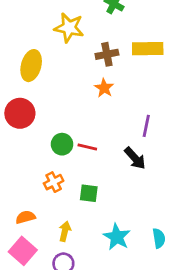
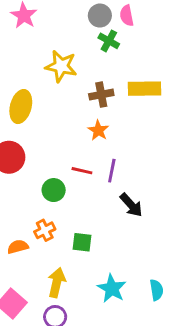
purple line: (146, 126) -> (112, 171), moved
red line: (87, 147) -> (82, 171), moved
orange semicircle: (26, 217) -> (18, 247), moved
yellow arrow: (65, 231) -> (57, 283), size x1.4

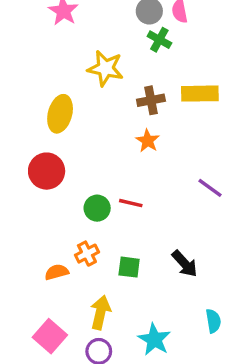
red line: (82, 171) -> (131, 203), moved
purple line: (112, 171) -> (210, 188), moved, turned -65
black arrow: (131, 205) -> (185, 264), moved
cyan star: (112, 288) -> (154, 339), moved

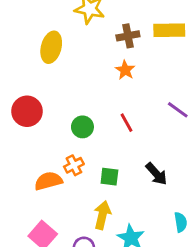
red circle: (47, 171) -> (27, 111), moved
red line: (131, 203) -> (127, 123), moved, turned 48
orange semicircle: (57, 272) -> (48, 181), size x1.4
yellow arrow: (100, 313) -> (102, 215), moved

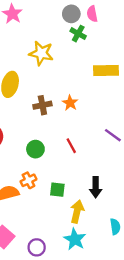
brown cross: (128, 36) -> (42, 105), moved
black arrow: (156, 174) -> (96, 187), turned 42
yellow arrow: (102, 215) -> (77, 212), moved

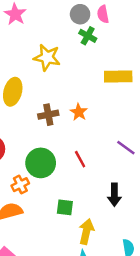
green circle: (35, 149) -> (41, 163), size x1.5
orange cross: (29, 180) -> (20, 185), moved
black arrow: (96, 187) -> (114, 195), moved

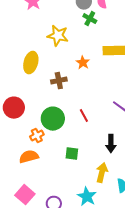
orange star: (79, 112) -> (83, 63), moved
yellow arrow: (86, 232) -> (102, 173), moved

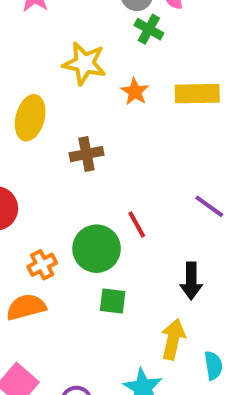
orange star: (83, 63) -> (135, 92), moved
green circle: (53, 119) -> (97, 249), moved

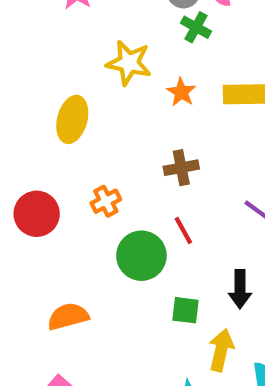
brown cross: (86, 154) -> (181, 168), moved
orange cross: (42, 265) -> (106, 201), moved
green square: (113, 301) -> (185, 310), moved

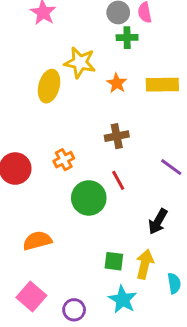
green cross: (196, 27) -> (127, 38), turned -30
yellow ellipse: (72, 119) -> (49, 86), moved
black arrow: (240, 289) -> (158, 222), turned 30
green square: (185, 310) -> (114, 261), moved

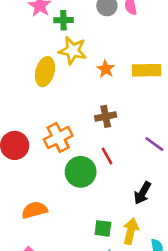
green cross: (127, 38) -> (63, 20), moved
orange cross: (64, 160) -> (58, 138), size x1.5

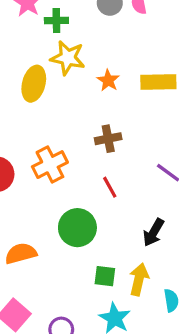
green circle: (81, 172) -> (77, 228), moved

